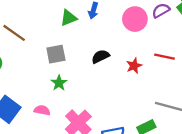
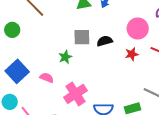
pink circle: (135, 19) -> (138, 28), moved
gray square: (56, 54) -> (82, 37), moved

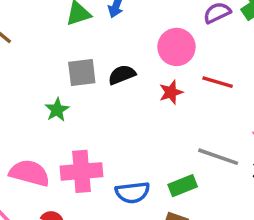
pink semicircle: (47, 78) -> (29, 173), moved, size x1.6
pink cross: (75, 94) -> (81, 171), turned 35

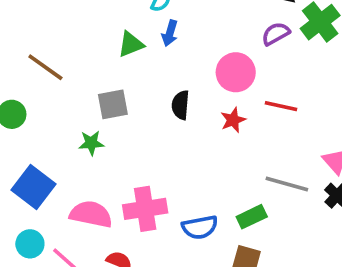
gray square: (82, 72) -> (113, 104), moved
black semicircle: (122, 75) -> (181, 105), turned -60
green star: (57, 110) -> (91, 143), moved, turned 30

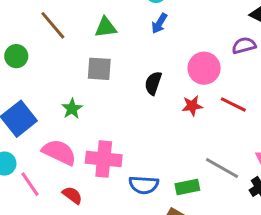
green triangle: (131, 44) -> (106, 27), moved
green star: (91, 143) -> (72, 109), moved, turned 30

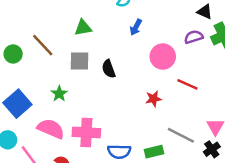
blue arrow: (159, 23) -> (136, 27), moved
brown line: (53, 25) -> (43, 45), moved
black semicircle: (153, 83) -> (109, 69), moved, turned -36
red star: (192, 106) -> (154, 99), moved

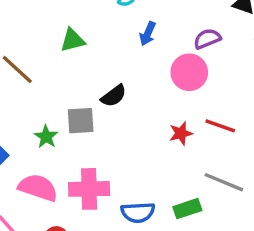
purple semicircle: (194, 37) -> (207, 39), moved
gray square: (80, 61) -> (81, 121), moved
black semicircle: (109, 69) -> (114, 96), turned -102
red line: (187, 84) -> (220, 126), moved

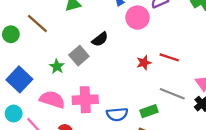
pink circle: (189, 72) -> (138, 18), moved
gray square: (81, 121) -> (79, 56), turned -36

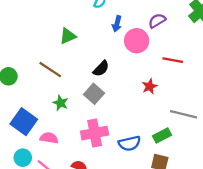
brown line: (37, 23) -> (50, 70), moved
gray square: (79, 56) -> (94, 94), moved
red line: (169, 57) -> (173, 60), moved
pink semicircle: (52, 99) -> (49, 138), moved, size x0.7

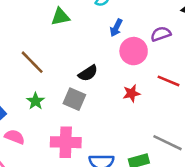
green triangle: (68, 36) -> (60, 17), moved
red star: (150, 86) -> (131, 93), moved
gray square: (94, 94) -> (74, 99), turned -30

